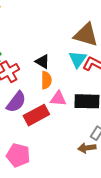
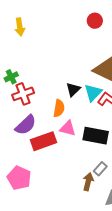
black triangle: (42, 62) -> (73, 89), moved, turned 35
brown arrow: (87, 148) -> (88, 182), turned 102

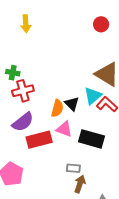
green cross: (11, 77) -> (13, 73), turned 32
black triangle: (73, 89) -> (72, 104), moved, turned -35
gray rectangle: (100, 169) -> (73, 168), moved, turned 48

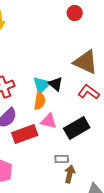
cyan triangle: (93, 96) -> (42, 85), moved
black triangle: (72, 104) -> (56, 84), moved
black rectangle: (91, 139) -> (77, 128), turned -40

